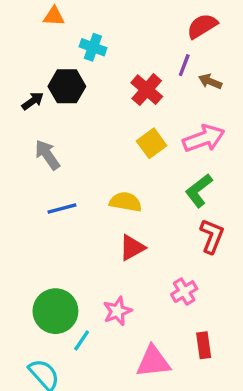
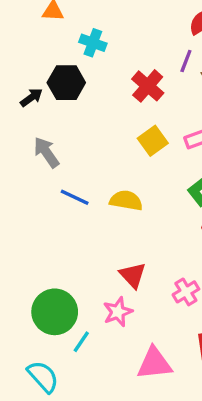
blue line: (62, 208) -> (75, 197), moved, turned 40
red triangle: (132, 248) -> (133, 275), moved, turned -44

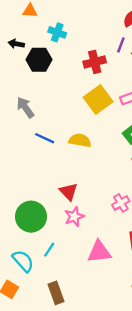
red cross: (148, 86) -> (95, 62), turned 35
black arrow: (31, 98) -> (16, 44), moved, turned -133
yellow square: (153, 141) -> (98, 99), size x1.4
red triangle: (133, 275) -> (69, 192), moved
cyan line: (81, 342) -> (49, 250), moved

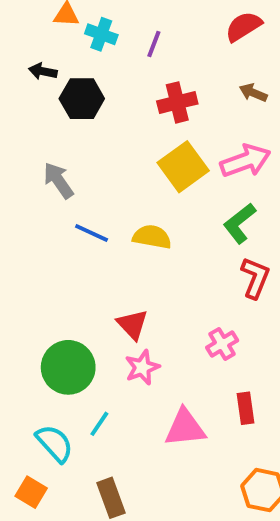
cyan cross: (57, 32) -> (101, 34), moved
purple line: (121, 45) -> (154, 44), moved

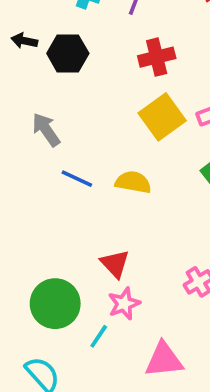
black arrow: (43, 71) -> (24, 41), moved
cyan line: (99, 424) -> (99, 336), moved

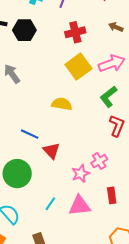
blue line: (77, 179) -> (30, 134), moved
pink star: (124, 304) -> (81, 174), moved
cyan line: (99, 336) -> (50, 204), moved

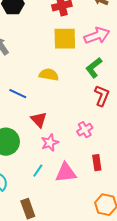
yellow square: (78, 67) -> (65, 39), turned 35
blue line: (30, 134) -> (18, 94), moved
pink star: (81, 174) -> (50, 143), moved

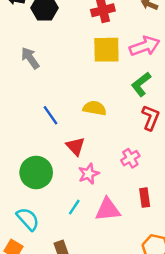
yellow semicircle: (49, 75) -> (95, 108), moved
blue line: (18, 94) -> (50, 115), turned 30

